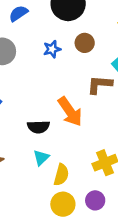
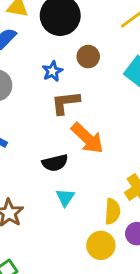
brown L-shape: (100, 85) -> (65, 103), moved
yellow semicircle: (61, 175) -> (112, 211), moved

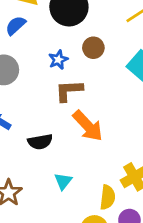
black semicircle: (55, 163) -> (40, 142), moved

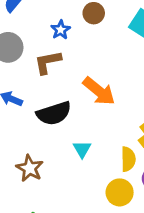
brown L-shape: (69, 91) -> (48, 62), moved
black semicircle: (40, 142) -> (54, 113), size x1.4

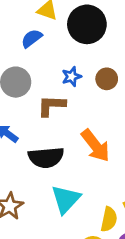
brown circle: (94, 13) -> (107, 79), moved
cyan triangle: (82, 149) -> (66, 199), size x1.6

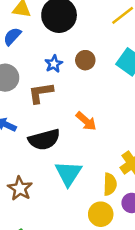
orange arrow: (95, 146) -> (86, 121), size x0.7

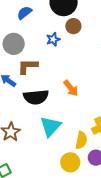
brown circle: (85, 60) -> (73, 26), moved
brown L-shape: (41, 93) -> (28, 66), moved

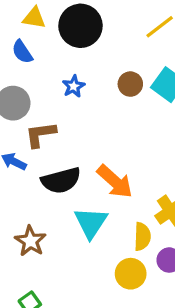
blue semicircle: (24, 13) -> (22, 52), turned -77
brown circle: (73, 26) -> (130, 84), moved
orange arrow: (71, 88) -> (115, 182), moved, size x1.4

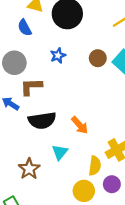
orange arrow: (115, 182) -> (80, 125), size x0.7
cyan triangle: (91, 223) -> (60, 152), size x0.7
brown star: (30, 241) -> (29, 169), moved

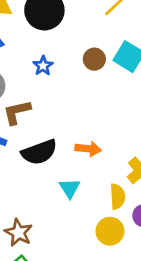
orange arrow: (80, 125) -> (88, 149), turned -30
brown star: (29, 169) -> (19, 233), moved

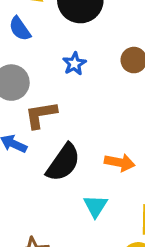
black semicircle: (39, 152) -> (63, 163), turned -39

